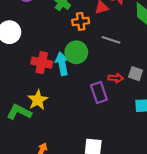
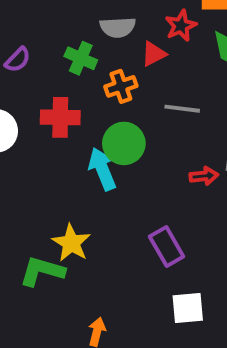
red cross: (42, 63) -> (60, 117), moved
purple rectangle: (99, 92) -> (167, 246), moved

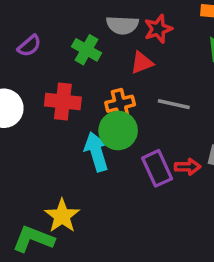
red star: (181, 26) -> (158, 29), moved
red triangle: (154, 54) -> (142, 63), moved
orange cross: (121, 86) -> (120, 104), moved
purple rectangle: (167, 246) -> (157, 168), moved

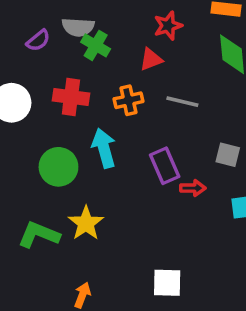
gray semicircle: (122, 25) -> (78, 27), moved
green circle: (118, 130) -> (58, 167), moved
red arrow: (188, 167) -> (193, 188), moved
yellow star: (62, 216) -> (86, 223), moved

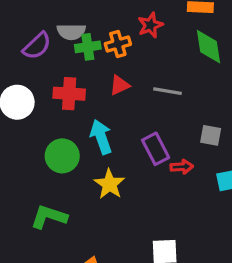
purple semicircle: (38, 40) -> (37, 46), size x1.4
green cross: (96, 45) -> (88, 47), turned -35
red triangle: (151, 59) -> (120, 85), moved
orange cross: (128, 100) -> (118, 44), moved
yellow star: (86, 223) -> (109, 184), moved

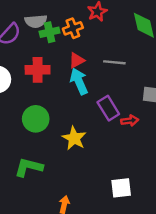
cyan arrow: (101, 137) -> (79, 81), moved

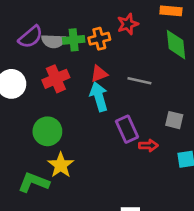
gray semicircle: (36, 21) -> (53, 41), moved
red cross: (38, 70) -> (56, 79), turned -30
yellow star: (74, 138) -> (61, 165), moved

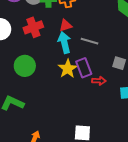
gray line: (139, 81) -> (90, 41), moved
yellow star: (61, 165) -> (68, 69), moved

